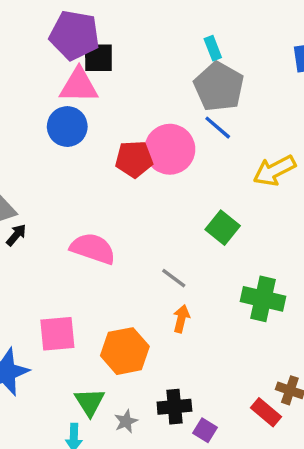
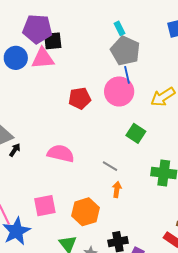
blue circle: (67, 127) -> (16, 58), moved
blue line: (218, 128) -> (127, 75), turned 42
pink circle: (170, 149) -> (119, 91), moved

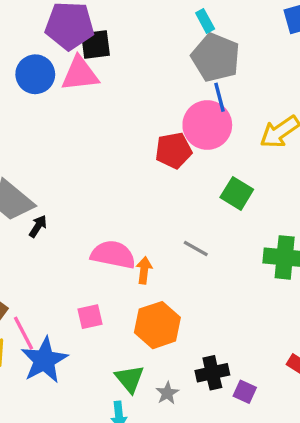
red pentagon: (80, 98) -> (174, 151), moved
pink semicircle: (61, 153) -> (113, 255), moved
orange arrow: (117, 190) -> (144, 270), moved
pink square: (45, 206) -> (90, 317), size x0.7

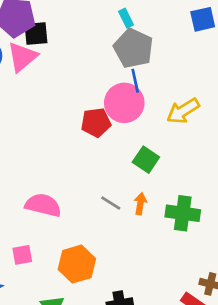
pink triangle: (80, 74) -> (22, 57), turned -36
orange arrow: (144, 270) -> (140, 204), moved

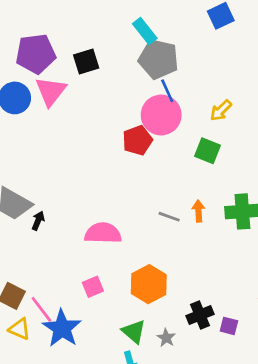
cyan rectangle: (126, 18) -> (145, 31), size x1.4
black square: (36, 34) -> (86, 61), moved
yellow arrow: (183, 111) -> (221, 110), size x0.7
green square: (146, 160) -> (208, 151), moved

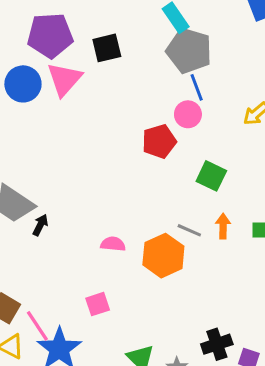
pink circle: (161, 115) -> (188, 114), size x0.6
green square: (208, 151) -> (211, 176), moved
pink semicircle: (103, 233) -> (113, 244), size x0.6
orange hexagon: (149, 284) -> (163, 256), moved

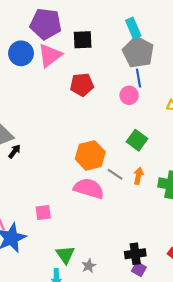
red pentagon: (159, 141) -> (82, 85), moved
pink semicircle: (113, 244) -> (89, 189), moved, size x1.8
orange hexagon: (163, 256) -> (90, 155), moved
black cross: (217, 344) -> (135, 254), moved

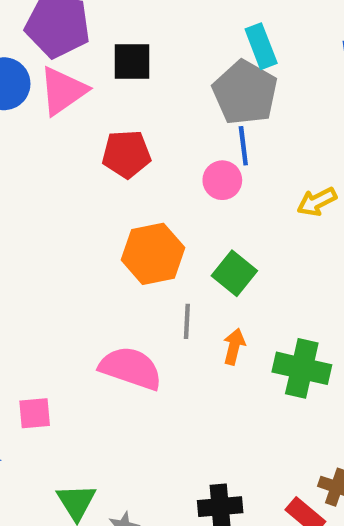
cyan rectangle: (133, 28) -> (261, 46), moved
orange hexagon: (90, 155) -> (153, 254), moved
gray line: (115, 174) -> (187, 321), moved, turned 56

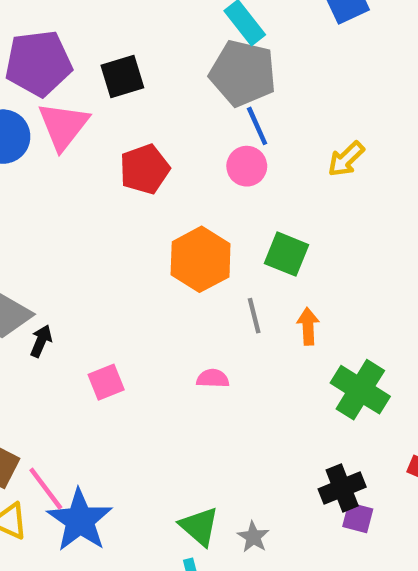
pink semicircle: (131, 368) -> (213, 378), size x0.5
green cross: (302, 368) -> (360, 390), moved, turned 36
pink square: (35, 413) -> (106, 382), moved

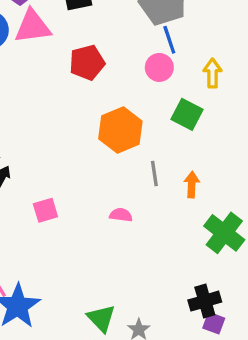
pink triangle: (63, 126) -> (33, 27), turned 39
yellow arrow: (346, 159) -> (212, 73), moved, turned 128
green square: (286, 254) -> (187, 114), moved

